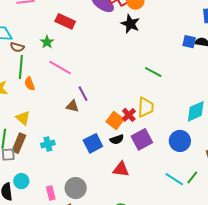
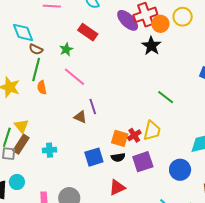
yellow triangle: (23, 118) -> (21, 126), moved
orange square: (115, 120) -> (120, 138), turned -30
red triangle: (121, 169) -> (117, 187), turned -42

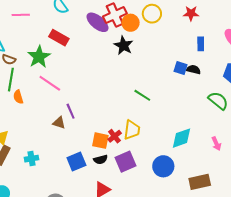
green star: (66, 49) -> (39, 57), size x1.6

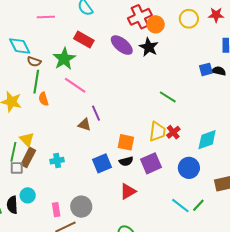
yellow circle: (152, 14) -> (189, 19), moved
purple ellipse: (98, 22) -> (122, 45), moved
blue square: (181, 68) -> (206, 69), turned -32
red cross: (115, 136) -> (173, 132), moved

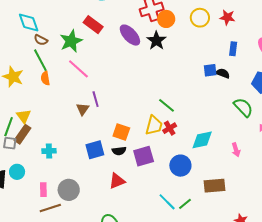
green line: (36, 82) -> (40, 60), turned -45
green line: (168, 97) -> (167, 105), moved
brown triangle: (85, 125) -> (83, 109), turned 40
cyan cross: (57, 161) -> (49, 151), moved

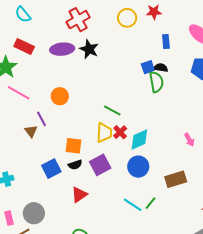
orange circle: (166, 19) -> (60, 96), moved
purple ellipse: (130, 35) -> (62, 49), turned -40
green semicircle: (243, 107) -> (156, 82), moved, turned 45
cyan diamond: (202, 140) -> (139, 139), moved

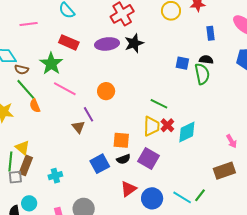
black star: (89, 49) -> (134, 43), turned 30
blue square: (148, 67) -> (182, 63), moved, turned 32
pink arrow: (189, 140) -> (232, 141), moved
purple square: (100, 165) -> (148, 159), turned -30
blue circle: (138, 167) -> (152, 198), moved

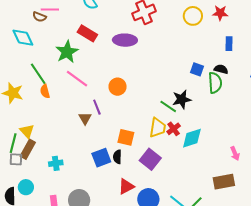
black star: (134, 43) -> (182, 99), moved
brown semicircle: (21, 70) -> (39, 17), moved
black semicircle: (123, 159) -> (117, 157), moved, turned 104

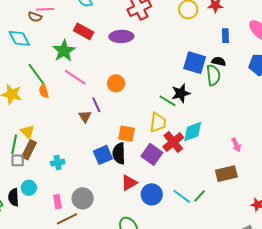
blue square: (197, 69) -> (195, 63), size x1.6
red cross: (174, 129) -> (173, 142), moved, size x1.5
black semicircle: (117, 157) -> (119, 153), size x1.5

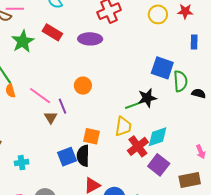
green star: (64, 51) -> (23, 41), moved
black semicircle: (219, 61) -> (199, 93), moved
pink line: (75, 77) -> (40, 96), moved
green line: (167, 101) -> (134, 105), turned -54
purple square: (152, 154) -> (159, 165), moved

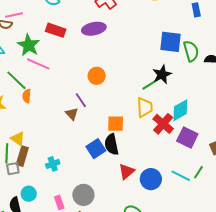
orange semicircle: (10, 91) -> (27, 96), turned 32
pink line: (40, 96) -> (38, 64), moved

